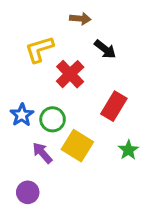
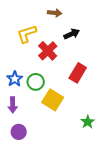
black arrow: (105, 49) -> (72, 34), turned -63
green star: (128, 150) -> (88, 122), moved
purple arrow: (42, 153) -> (13, 105), moved, turned -140

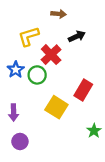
red rectangle: (78, 73) -> (83, 90), moved
blue star: (15, 79) -> (16, 70), moved
green circle: (36, 82) -> (37, 75), moved

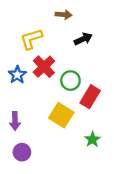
red cross: (51, 55) -> (44, 67), moved
green circle: (37, 75) -> (70, 81), moved
green star: (94, 131) -> (92, 139), moved

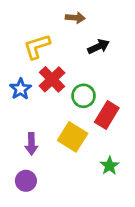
purple arrow: (15, 121) -> (31, 144), moved

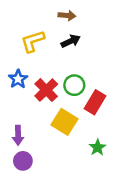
black arrow: (99, 46) -> (71, 41), moved
red cross: (52, 79) -> (46, 90), moved
purple arrow: (31, 144) -> (18, 135), moved

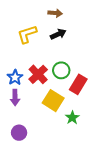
blue star: (18, 79) -> (15, 77), moved
purple arrow: (18, 135) -> (15, 98), moved
green star: (97, 147) -> (72, 118), moved

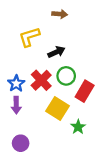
black arrow: (58, 34) -> (56, 52), moved

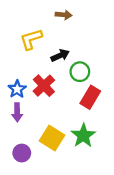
green circle: (66, 76) -> (80, 72), moved
yellow square: (57, 108) -> (52, 138), moved
green star: (78, 127) -> (83, 136), size x1.5

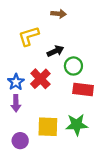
red rectangle: (90, 97) -> (83, 89), turned 66
green star: (83, 136) -> (77, 125), turned 30
yellow square: (52, 138) -> (48, 127), turned -30

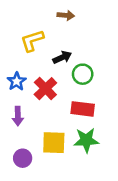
blue star: (16, 82) -> (17, 81), moved
red rectangle: (83, 89) -> (83, 109), moved

